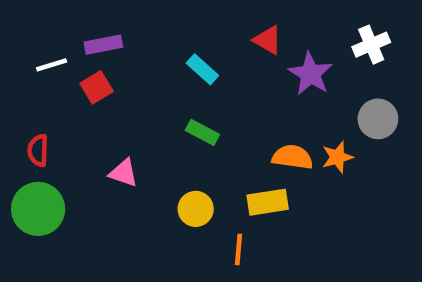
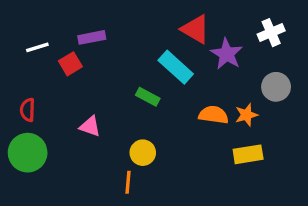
red triangle: (268, 40) -> (195, 29), size x1.4
purple rectangle: (103, 45) -> (92, 37), moved
cyan rectangle: (202, 69) -> (176, 67), moved, size x1.5
yellow rectangle: (268, 202) -> (248, 154), moved
orange line: (238, 249) -> (128, 182), moved

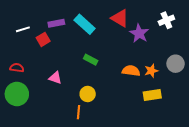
cyan rectangle: (176, 67) -> (85, 24), moved
gray circle: (276, 87) -> (176, 64), moved
red semicircle: (28, 110) -> (17, 68), turned 96

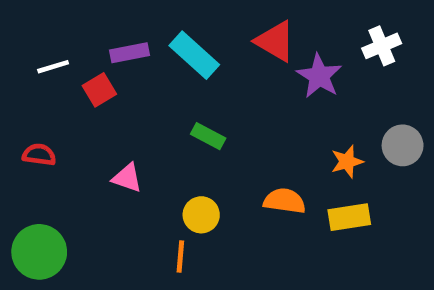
orange semicircle: (131, 71) -> (285, 201), moved
green circle: (17, 94) -> (39, 252), moved

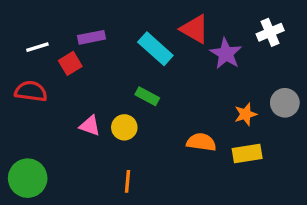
cyan rectangle: (194, 55) -> (155, 49), moved
red semicircle: (39, 155) -> (31, 91), moved, size x1.4
yellow circle: (201, 215) -> (124, 127), moved

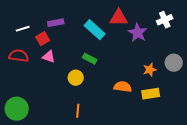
red triangle: (195, 29) -> (119, 18), turned -30
pink triangle: (90, 126) -> (49, 57), moved

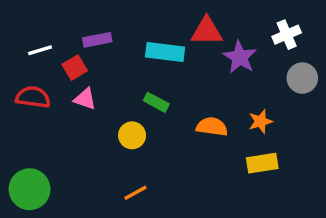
cyan rectangle: (95, 30) -> (165, 52), turned -35
gray circle: (174, 63) -> (302, 78), moved
orange semicircle: (123, 87) -> (212, 127), moved
orange line: (78, 111) -> (136, 193), turned 56

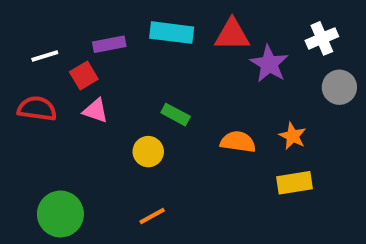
cyan rectangle: (165, 52) -> (172, 33), moved
orange star: (261, 121) -> (293, 136), turned -30
green circle: (30, 189) -> (60, 214), moved

